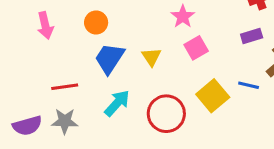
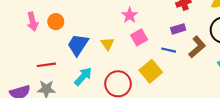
orange circle: (96, 22) -> (56, 22), moved
blue line: (249, 85) -> (169, 50), moved

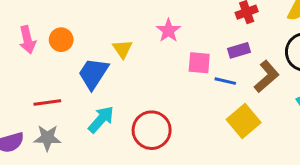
pink square: (139, 37) -> (199, 63), moved, turned 35
yellow triangle: (107, 44) -> (122, 49), moved
yellow square: (151, 71) -> (244, 121), moved

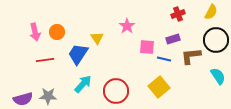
brown L-shape: (267, 76) -> (191, 56), turned -145
red line: (47, 103) -> (45, 60), moved
yellow square: (244, 121) -> (159, 87), moved

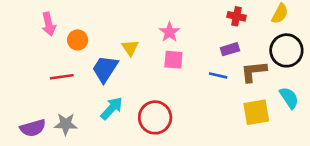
red cross: (178, 14) -> (237, 16), turned 32
pink arrow: (35, 32) -> (49, 24), moved
pink square: (147, 47) -> (173, 60), moved
yellow square: (159, 87) -> (256, 112), moved, turned 30

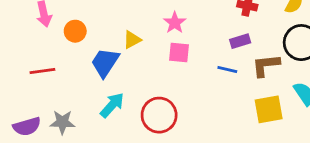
yellow triangle: (130, 48) -> (132, 40), turned 36
red line: (62, 77) -> (42, 71), moved

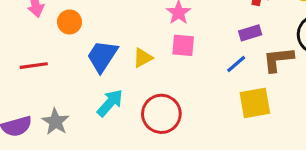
yellow triangle: (132, 40) -> (143, 58), moved
blue line: (227, 70) -> (236, 64), turned -54
yellow square: (269, 109) -> (255, 103), moved
gray star: (62, 122) -> (55, 122), turned 30

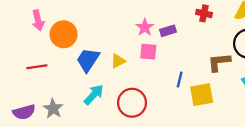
orange circle: (70, 22) -> (64, 34), size x1.5
purple rectangle: (250, 33) -> (168, 31), moved
blue line: (236, 64) -> (180, 80), moved, turned -35

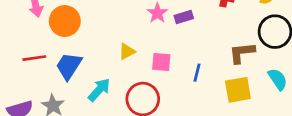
pink square: (148, 52) -> (161, 62), moved
blue trapezoid: (88, 60) -> (69, 66), moved
yellow square: (202, 95) -> (238, 90), moved

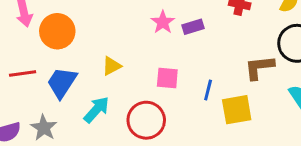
yellow triangle: (127, 51) -> (112, 66), moved
yellow square: (238, 90) -> (237, 110), moved

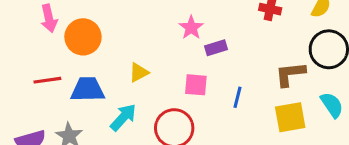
purple rectangle: (193, 27) -> (216, 48), moved
blue trapezoid: (62, 82) -> (88, 89), turned 56
yellow square: (237, 110) -> (290, 117), moved

